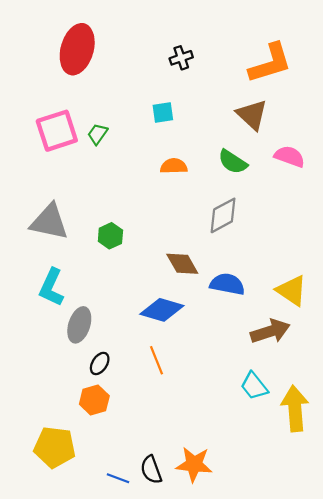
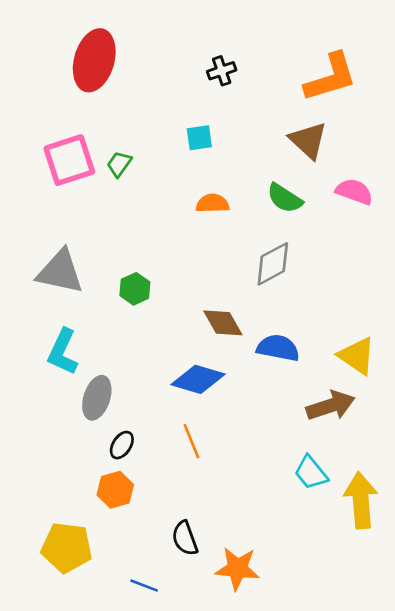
black semicircle: (151, 470) -> (185, 538), moved

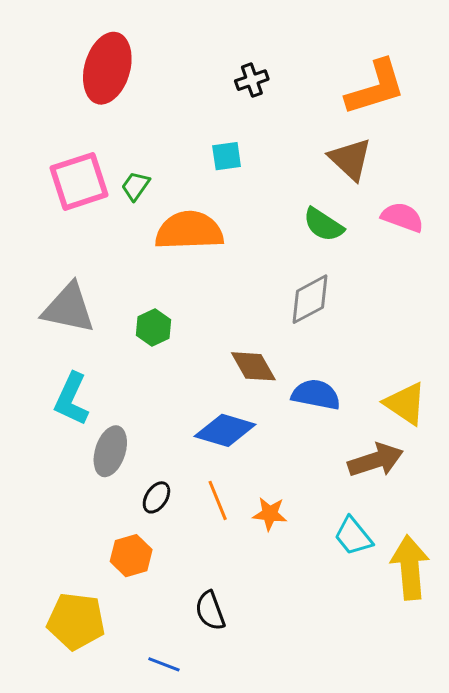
orange semicircle: (212, 203) -> (189, 231), moved, size x1.8
black ellipse: (122, 445) -> (156, 497), moved
orange star: (237, 568) -> (270, 514), moved, size x0.7

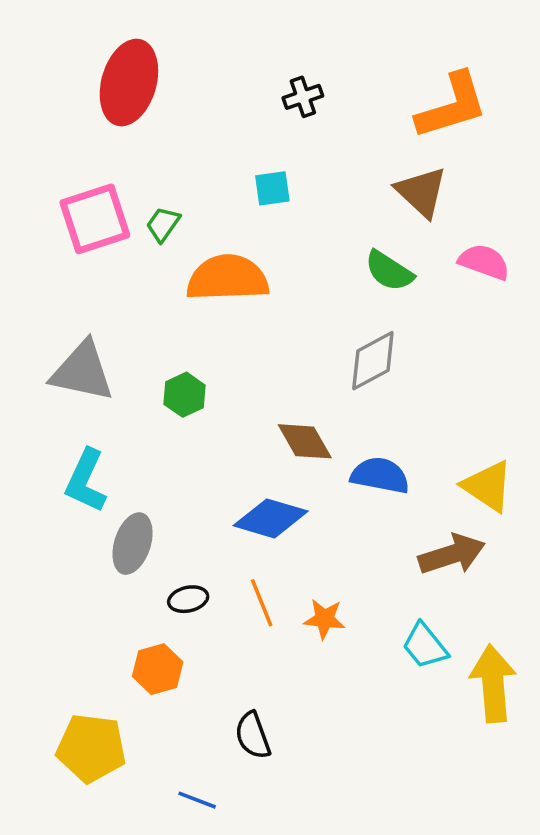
black ellipse: (156, 497) -> (188, 599), turned 44

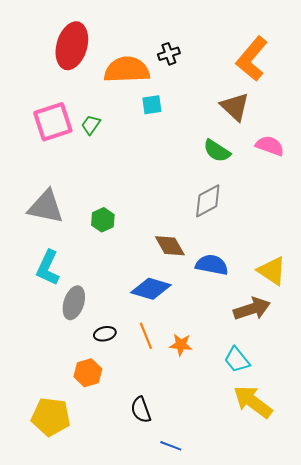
orange L-shape: (452, 106) -> (252, 59), turned 147
orange semicircle: (228, 278) -> (127, 70), moved
yellow arrow: (493, 683) -> (253, 402), moved, turned -48
blue line: (197, 800) -> (171, 446), moved

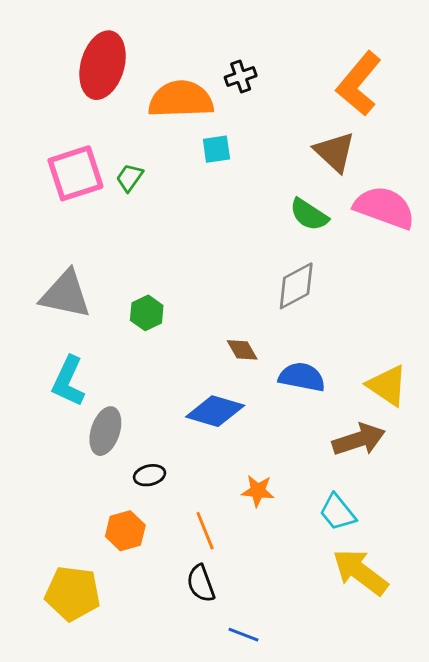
pink semicircle: (270, 146) -> (384, 208), size x1.5
brown diamond: (170, 246) -> (242, 350), size x0.7
orange line: (146, 336) -> (205, 531), moved

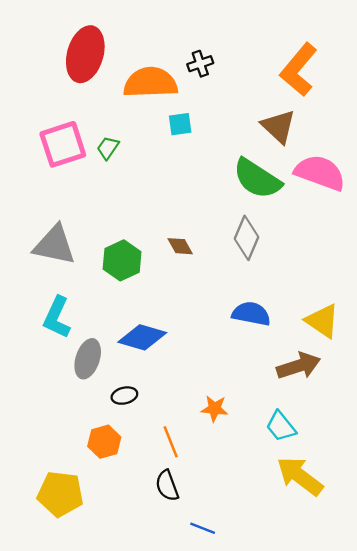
green semicircle: (309, 215) -> (257, 179), size x1.5
gray diamond: (296, 286) -> (246, 238), turned -39
green hexagon: (147, 313) -> (122, 260), size x1.4
brown diamond: (242, 350) -> (180, 246), moved
blue diamond: (215, 411) -> (142, 337), moved

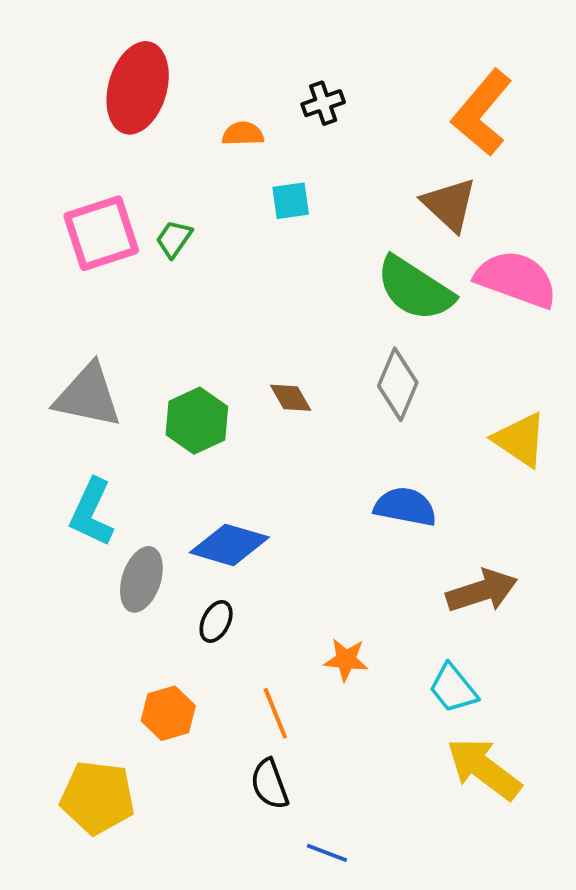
orange semicircle: (150, 83) -> (243, 134), size x0.5
yellow triangle: (322, 321) -> (520, 440), moved
black ellipse: (124, 396) -> (216, 621), moved, turned -50

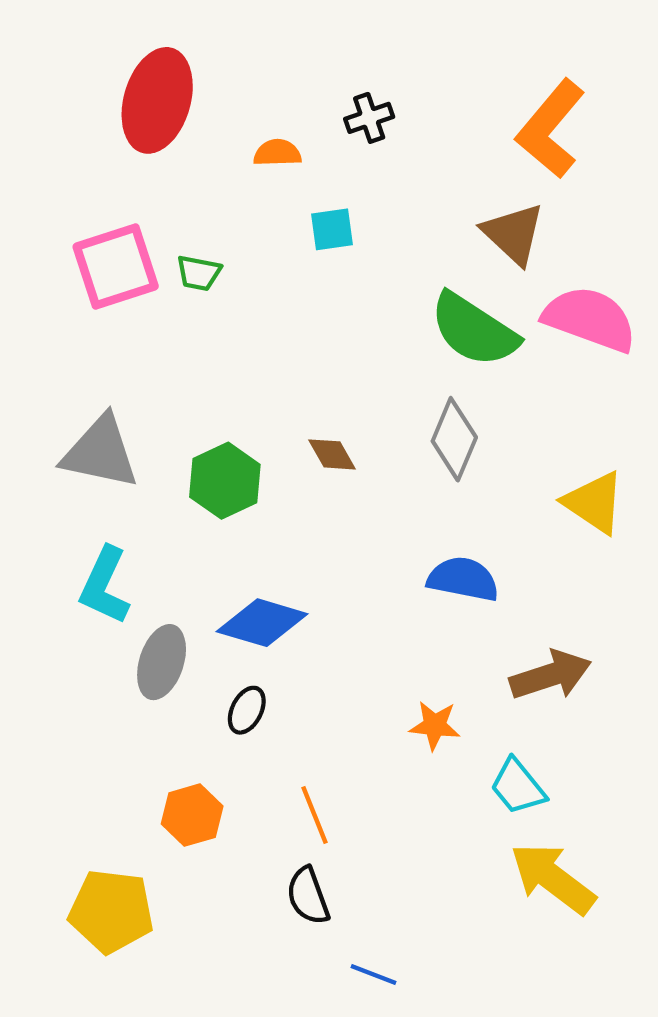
green trapezoid: (174, 239) -> (199, 273), turned -114
orange star: (346, 660) -> (435, 725), moved

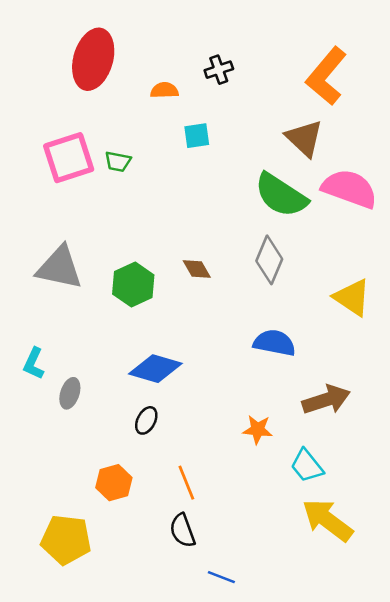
cyan L-shape: (105, 586) -> (34, 363), moved, size x0.7
gray ellipse: (162, 662) -> (70, 393), moved, size x0.7

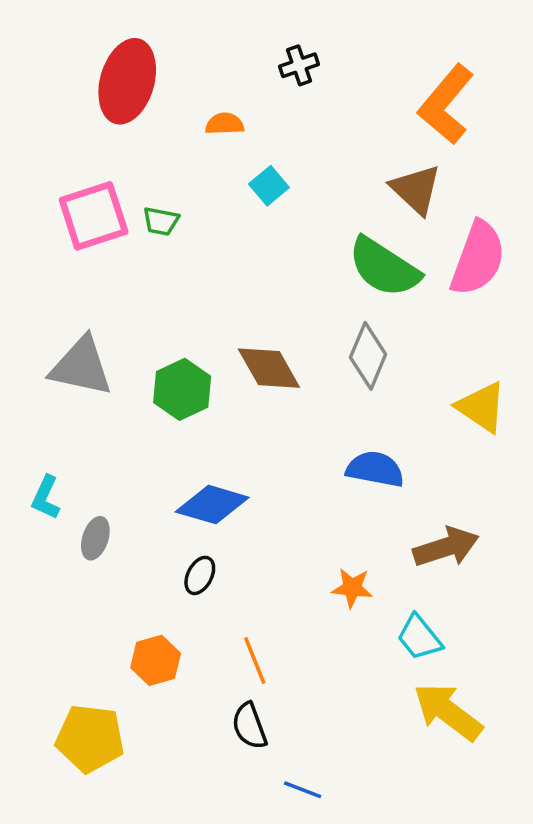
black cross: (219, 70) -> (299, 65), moved
cyan square: (197, 136) -> (269, 186), turned -32
pink semicircle: (350, 189) -> (478, 258), turned 90
brown diamond: (197, 269) -> (269, 368), size x1.6

